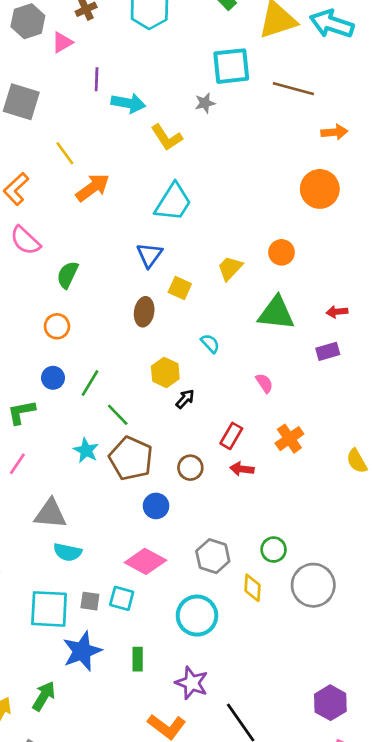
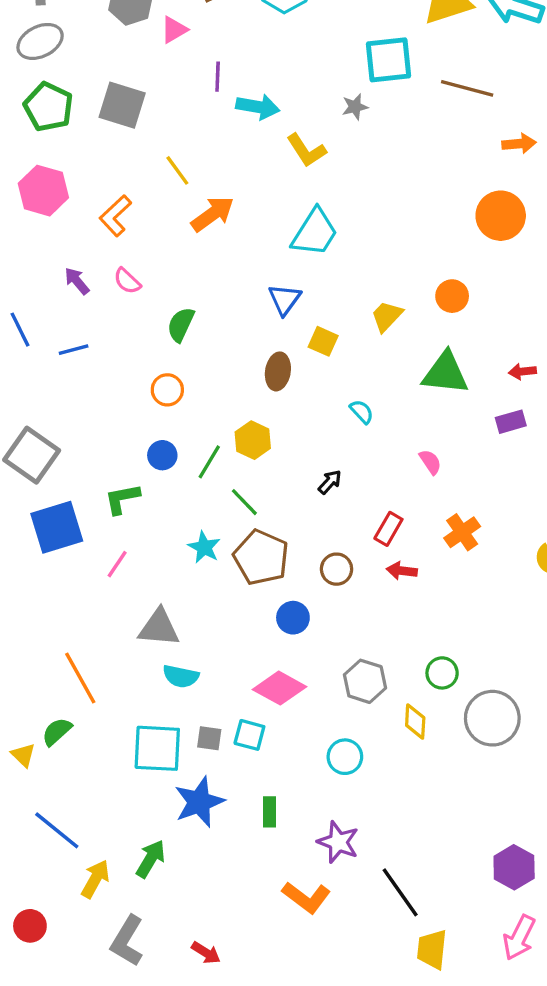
pink semicircle: (25, 240) -> (127, 281), size x0.7
yellow hexagon: (165, 373) -> (253, 440), moved
cyan circle: (197, 616) -> (345, 757), size x0.7

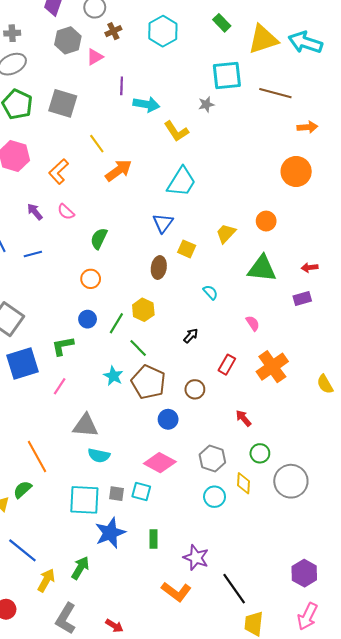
orange cross: (462, 532) -> (272, 367), size x1.4
red arrow: (402, 571) -> (243, 418), moved, turned 42
cyan circle: (345, 757) -> (215, 497), moved

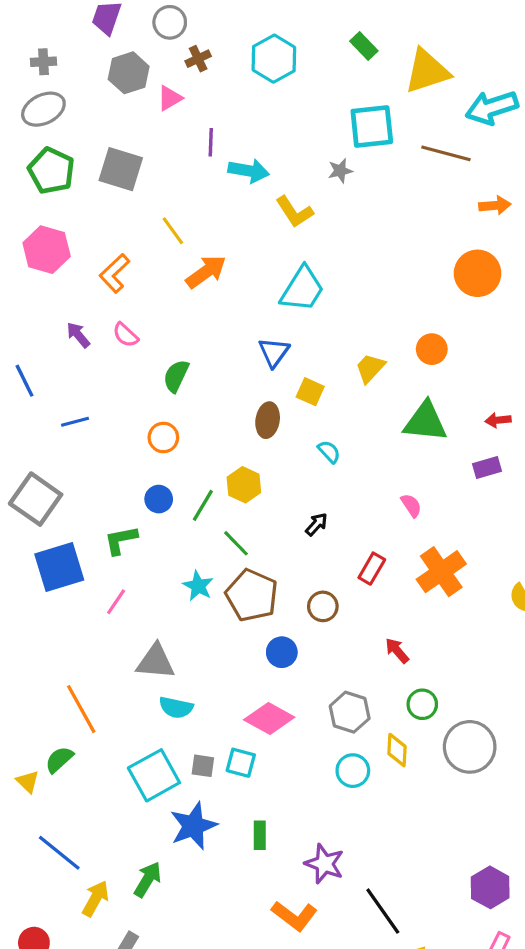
cyan arrow: (305, 42) -> (492, 108), moved, turned -36
blue line: (33, 254) -> (75, 422), moved
cyan semicircle: (210, 292) -> (329, 452), moved
cyan square: (84, 500) -> (154, 775), turned -32

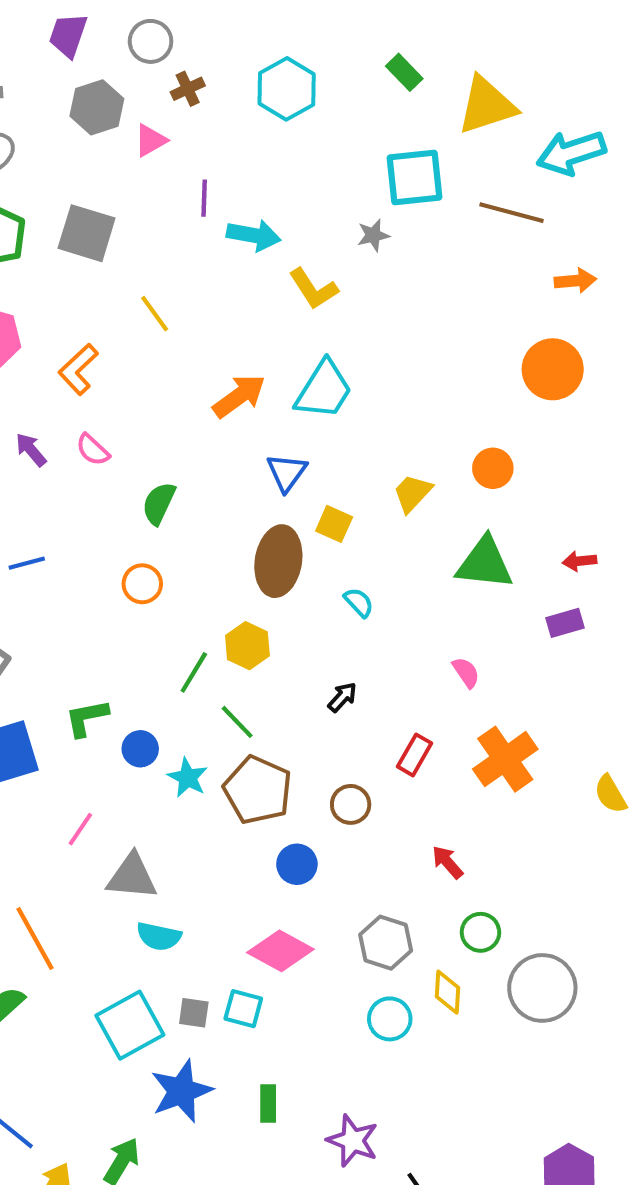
orange arrow: (206, 272) -> (239, 396), moved
brown ellipse: (268, 420) -> (278, 561), size x1.5
blue circle: (159, 499) -> (140, 749), moved
pink line: (116, 602) -> (80, 829), moved

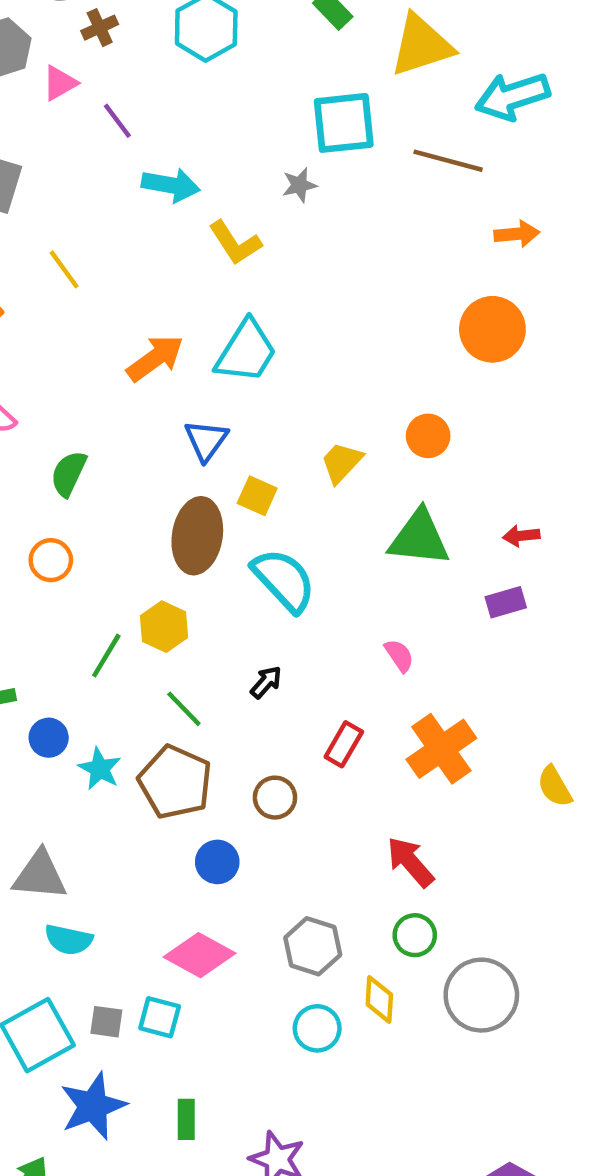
purple line: (204, 198) -> (117, 121), moved, turned -39
cyan semicircle: (359, 602) -> (284, 580), size x2.0
green line: (237, 722) -> (184, 709), moved
red arrow: (447, 862) -> (410, 862), moved, size x1.4

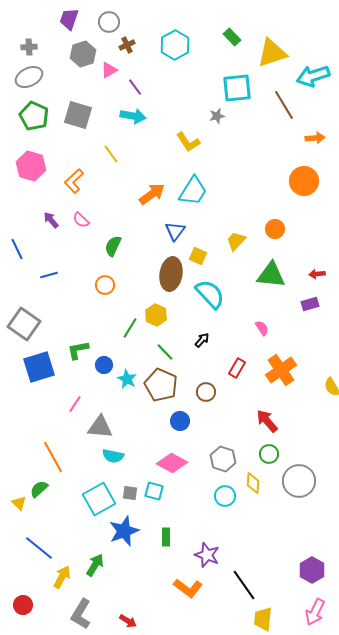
brown line: (448, 161) -> (284, 105), turned 44
cyan arrow: (171, 185) -> (133, 116), moved

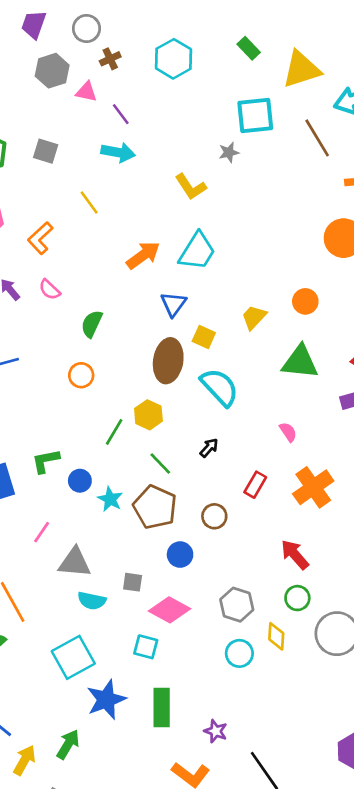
pink triangle: (109, 70) -> (86, 92), turned 42
gray square: (78, 115) -> (46, 151), size x0.7
gray square: (130, 493) -> (133, 582), moved
green rectangle: (166, 537) -> (162, 707), size x1.6
purple star: (207, 555) -> (216, 731), size x0.7

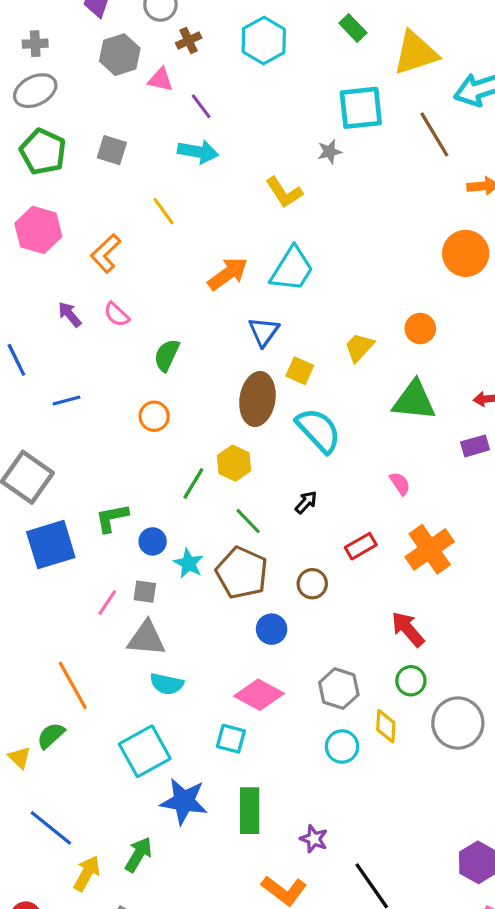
red rectangle: (255, 485) -> (361, 546), turned 30
gray square: (133, 582) -> (145, 592), moved
blue star: (106, 700) -> (184, 801), turned 30

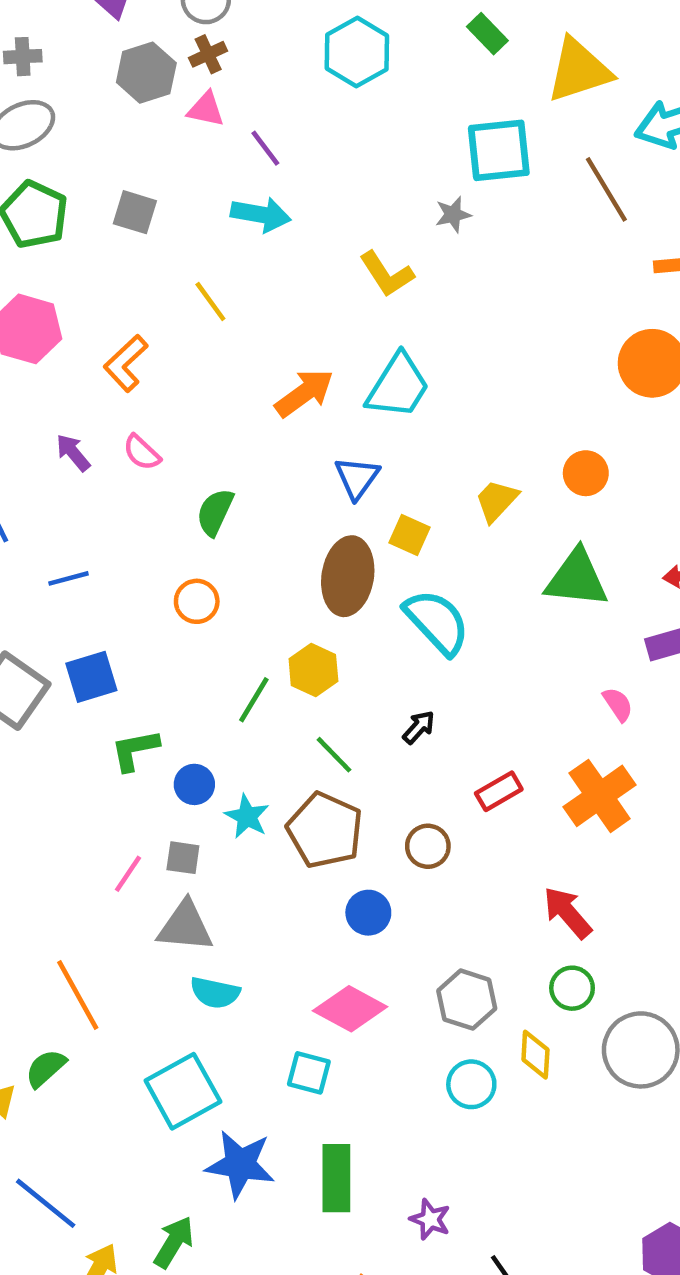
brown cross: (189, 41) -> (208, 54), moved
pink semicircle: (400, 484) -> (618, 704), moved
blue square: (51, 545) -> (91, 677), moved, size x0.7

